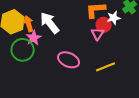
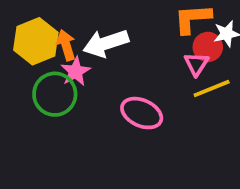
white arrow: (50, 23) -> (106, 43), turned -70
yellow line: (106, 67) -> (212, 89), moved

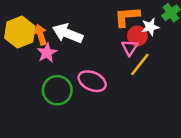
white arrow: (106, 43) -> (68, 33), turned 40
yellow line: (212, 89) -> (140, 64), turned -30
green circle: (55, 94) -> (57, 90), moved

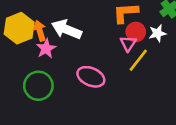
white star: (150, 27) -> (157, 33), moved
green circle: (57, 90) -> (38, 86), moved

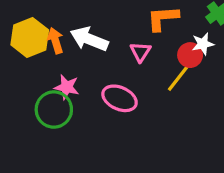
red circle: (136, 32) -> (190, 55), moved
pink triangle: (128, 43) -> (140, 52), moved
pink star: (46, 49) -> (67, 87), moved, turned -30

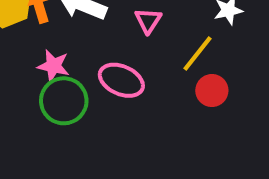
red circle: (190, 55) -> (212, 91), moved
green circle: (54, 110) -> (64, 101), moved

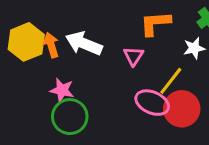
pink ellipse: (121, 80) -> (152, 103), moved
red circle: (212, 91) -> (182, 109), size x1.5

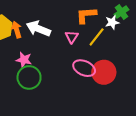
white star: (194, 48) -> (112, 22), moved
yellow line: (171, 81) -> (97, 37), moved

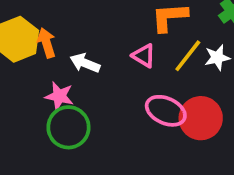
white star: (112, 22) -> (217, 58), moved
white arrow: (38, 29) -> (85, 63), moved, size x0.7
pink triangle: (72, 37) -> (144, 56), turned -32

